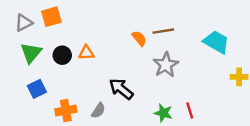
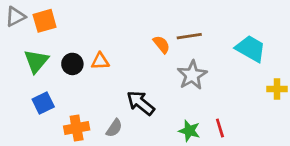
orange square: (51, 17) -> (45, 21), moved
gray triangle: (24, 23) -> (15, 17), moved

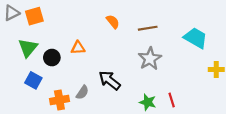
orange semicircle: (161, 44) -> (113, 22), moved
black circle: (72, 64) -> (52, 58), moved
blue square: (43, 103) -> (33, 80), turned -35
gray semicircle: (114, 128) -> (82, 92), moved

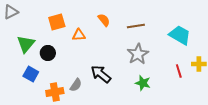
orange square: (34, 16) -> (57, 22), moved
orange triangle: (78, 48) -> (79, 35), moved
red line: (172, 100) -> (179, 71), moved
green star: (148, 102) -> (143, 83), moved

